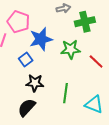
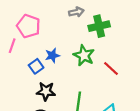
blue star: (41, 39) -> (52, 55), moved, size x0.6
green star: (71, 49) -> (84, 55), turned 30

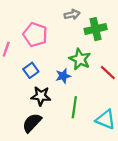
pink pentagon: (28, 26) -> (35, 35), moved
blue star: (52, 55) -> (63, 76), moved

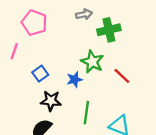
pink pentagon: (35, 35) -> (34, 23), moved

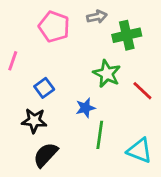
pink pentagon: (34, 23) -> (54, 27), moved
blue star: (75, 79) -> (85, 108), moved
black star: (51, 101) -> (34, 121), moved

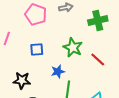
green cross: (127, 35) -> (98, 20), moved
blue square: (44, 88) -> (37, 50), moved, turned 32

